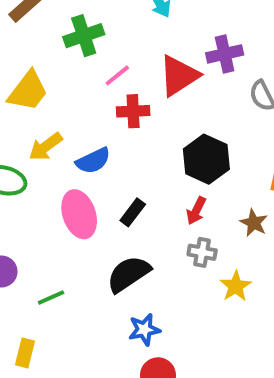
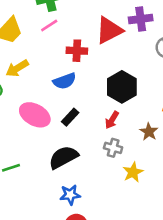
pink line: (117, 75) -> (49, 25), moved
blue semicircle: (93, 161) -> (65, 81), moved
pink ellipse: (79, 214) -> (35, 115), turned -48

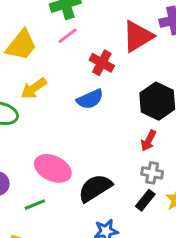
red cross: (77, 51) -> (102, 63), turned 30
pink ellipse: (35, 115) -> (53, 168), moved
black rectangle: (70, 117) -> (145, 200), moved

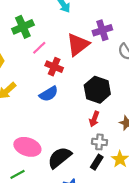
pink line: (67, 36) -> (39, 48), moved

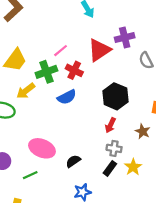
green cross: (23, 27) -> (46, 72), moved
black semicircle: (60, 158) -> (73, 161), size x0.6

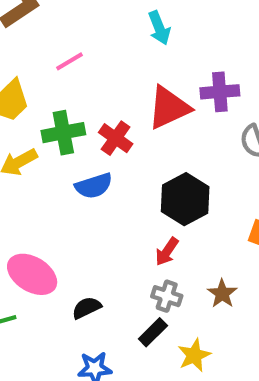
pink line: (61, 51) -> (69, 61), moved
brown star: (143, 131) -> (222, 294), moved
yellow star: (133, 167) -> (194, 355), moved

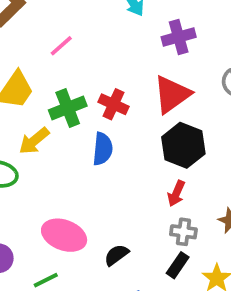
purple cross: (220, 92) -> (179, 37), moved
red triangle: (169, 108) -> (172, 94), moved
blue semicircle: (94, 186) -> (103, 149), turned -56

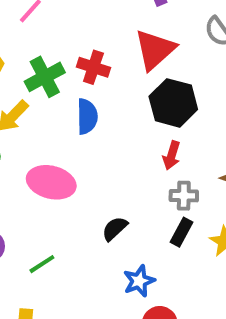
pink ellipse: (64, 235) -> (51, 182), moved

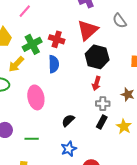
pink ellipse: (51, 182) -> (36, 97), turned 65
green line: (42, 264) -> (32, 139), turned 32
blue star: (139, 281) -> (69, 149), moved

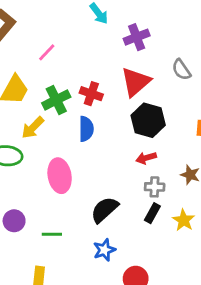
red arrow: (96, 83) -> (146, 158), turned 56
black semicircle: (68, 121) -> (105, 210), size x1.5

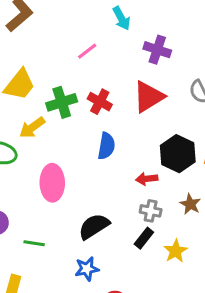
purple cross: (137, 37) -> (157, 50), turned 30
pink line: (47, 52) -> (87, 51), moved
black hexagon: (148, 120) -> (178, 154), moved
blue semicircle: (86, 129) -> (106, 146), moved

